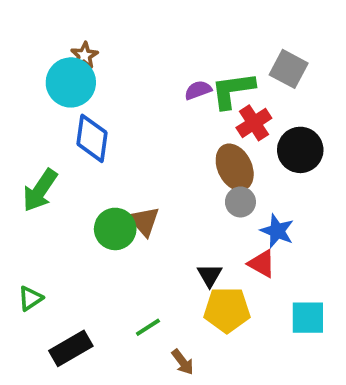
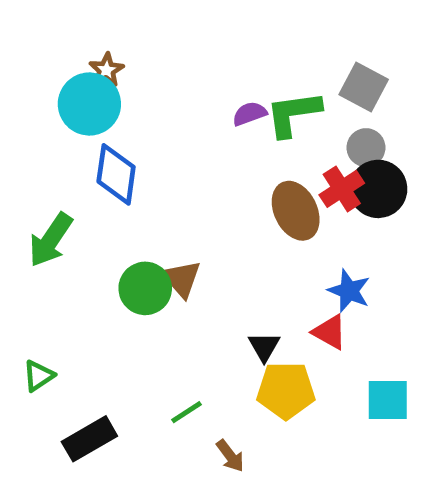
red cross: (254, 123) -> (342, 189), moved
gray circle: (240, 202) -> (366, 148), moved

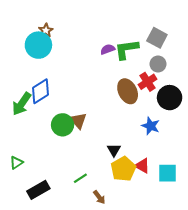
blue diamond: (116, 174) -> (40, 91), moved, turned 50
black circle: (378, 189) -> (170, 98), moved
red triangle: (330, 332) -> (142, 166), moved
yellow pentagon: (286, 390) -> (123, 169), turned -30

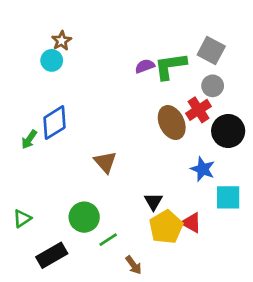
cyan circle: (38, 45) -> (52, 60), size x0.6
green arrow: (22, 104) -> (29, 139), size x0.6
green circle: (63, 125) -> (84, 217), moved
cyan square: (167, 173) -> (228, 197), moved

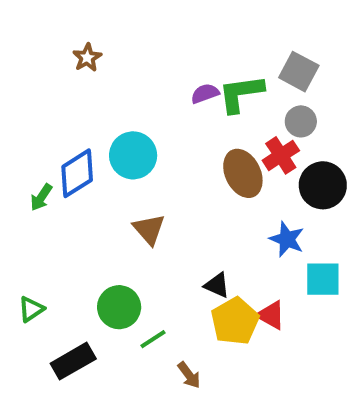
cyan circle: (52, 60) -> (133, 155), moved, size x1.5
black triangle: (153, 202) -> (217, 285), turned -36

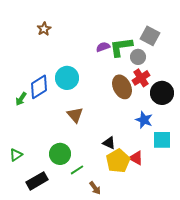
gray circle: (301, 121) -> (138, 57), moved

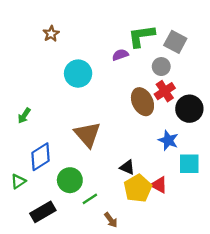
green L-shape: (121, 47) -> (141, 36), moved
cyan circle: (67, 78) -> (78, 74), moved
blue diamond: (39, 87) -> (41, 157), moved
brown triangle: (75, 115) -> (87, 134), size x1.4

